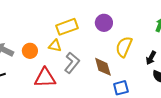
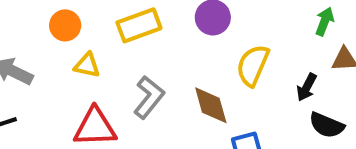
yellow triangle: (55, 46) -> (87, 65), moved
orange circle: (30, 51) -> (65, 25), moved

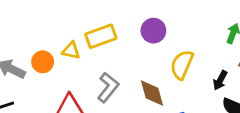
orange circle: (65, 25) -> (43, 62), moved
yellow triangle: (87, 65) -> (71, 50), moved

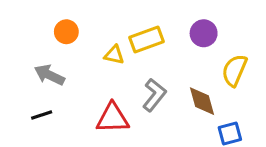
orange circle: (43, 62) -> (66, 32), moved

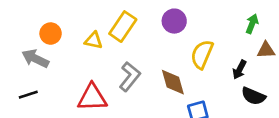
orange circle: (66, 32) -> (51, 34), moved
yellow rectangle: (147, 39) -> (123, 27), turned -36

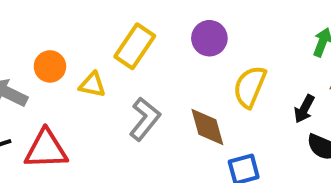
orange circle: (51, 34) -> (50, 66), moved
yellow triangle: (94, 40) -> (92, 85), moved
red triangle: (92, 97) -> (46, 149), moved

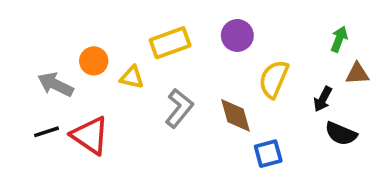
yellow rectangle: (135, 46) -> (170, 43), turned 36
red triangle: (46, 149) -> (90, 135), turned 36

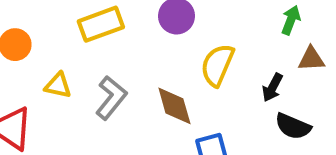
yellow triangle: (132, 77) -> (58, 85), moved

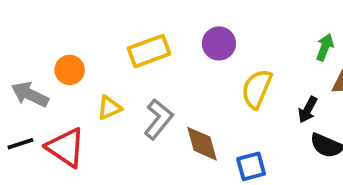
yellow triangle: (58, 85) -> (109, 108), turned -36
brown diamond: (174, 106) -> (202, 144), moved

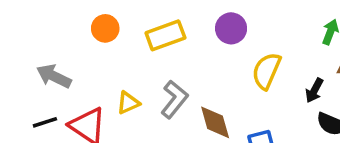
orange circle: (70, 70) -> (105, 28), moved
yellow triangle: (109, 108) -> (128, 103), moved

